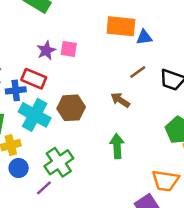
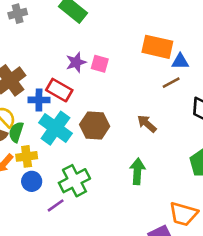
brown line: (138, 72) -> (171, 83), moved

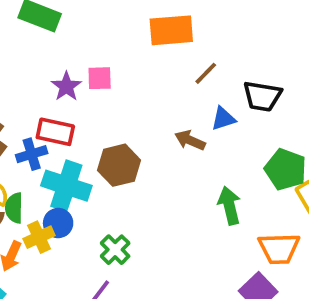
blue triangle: (180, 61) -> (223, 119), moved
green arrow: (137, 171) -> (229, 206), moved
blue circle: (32, 181) -> (58, 223), moved
green cross: (74, 181) -> (115, 250), size x0.7

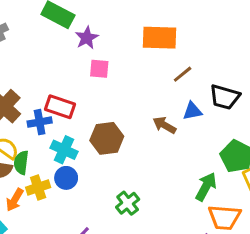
purple star: (66, 86) -> (87, 38), moved
cyan cross: (66, 186) -> (64, 150), size x0.7
green arrow: (229, 206) -> (206, 187), moved, turned 36
blue circle: (58, 223) -> (66, 178), moved
green cross: (115, 250) -> (128, 203), moved

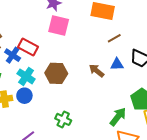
pink square: (99, 69) -> (59, 26), size x1.5
blue cross: (40, 122) -> (13, 55), turned 35
green cross: (128, 203) -> (63, 119), turned -35

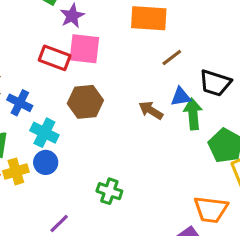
red rectangle: (28, 47) -> (55, 58), moved
brown hexagon: (56, 73) -> (85, 102), moved
green arrow: (118, 117) -> (193, 114), moved, turned -36

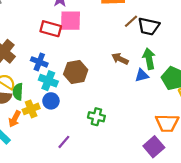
black trapezoid: (215, 83) -> (149, 26), moved
blue triangle: (181, 97) -> (142, 75), moved
brown hexagon: (85, 102) -> (76, 72), moved
blue cross: (20, 103) -> (39, 62), moved

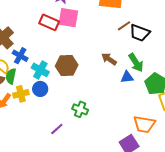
green arrow: (149, 59) -> (136, 63), turned 150
blue cross: (39, 62) -> (20, 56), moved
purple line: (64, 142) -> (57, 129), moved

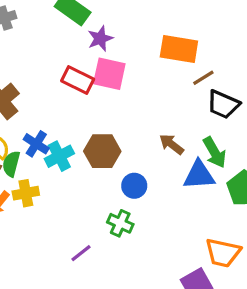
brown line: (124, 26) -> (203, 78), moved
blue cross: (20, 56) -> (36, 144), moved
cyan cross: (40, 70) -> (59, 156), turned 30
blue triangle: (127, 77) -> (199, 175), size x1.5
blue circle: (40, 89) -> (134, 186), moved

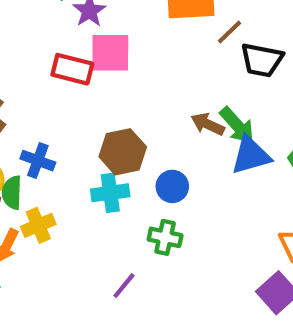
green arrow: (215, 152) -> (237, 125), moved
cyan cross: (59, 156) -> (110, 193), moved, turned 32

